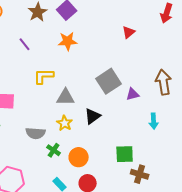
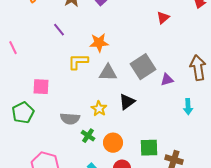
orange star: (68, 41) -> (99, 43), moved
gray triangle: (66, 97) -> (108, 73), moved
green square: (125, 154) -> (149, 148), moved

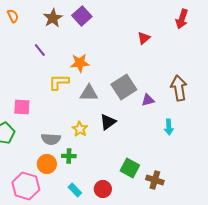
green cross: (88, 136) -> (69, 156), turned -32
orange circle: (113, 143) -> (47, 164), moved
green square: (149, 148) -> (130, 168), turned 30

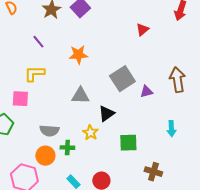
yellow L-shape: (59, 82) -> (34, 74), moved
gray triangle: (89, 93) -> (80, 96), moved
cyan arrow: (169, 127) -> (171, 129), moved
yellow star: (80, 129) -> (90, 133), moved
green square: (130, 168) -> (128, 143), moved, turned -30

